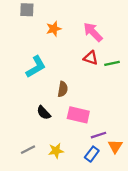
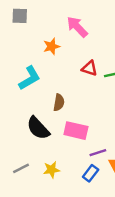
orange star: (54, 29) -> (52, 46), moved
pink arrow: (93, 32) -> (77, 27), moved
black semicircle: (44, 113) -> (38, 128), size x1.5

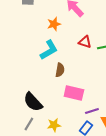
cyan L-shape: (30, 78) -> (49, 50), moved
black semicircle: (38, 128) -> (33, 102), moved
gray line: (21, 168) -> (29, 124), turned -32

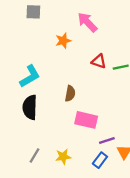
cyan L-shape: (49, 50) -> (30, 76), moved
black semicircle: (33, 102) -> (30, 107), moved, turned 45

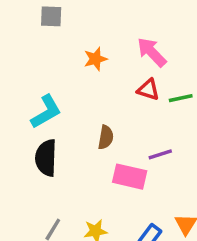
pink arrow: (87, 22) -> (152, 52), moved
purple line: (107, 141) -> (160, 154), moved

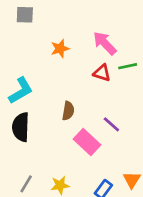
green line: (181, 98) -> (128, 66), moved
purple line: (160, 154) -> (111, 124), turned 60
pink rectangle: (130, 177) -> (87, 142), turned 30

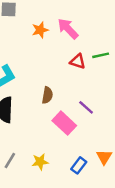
pink arrow: (105, 43) -> (68, 29), moved
orange star: (60, 49) -> (40, 30), moved

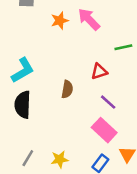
red triangle: (78, 61) -> (99, 71), moved, turned -35
pink rectangle: (64, 123) -> (104, 130), moved

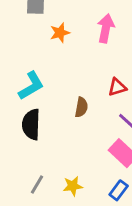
pink arrow: (89, 19) -> (106, 28), turned 55
orange star: (60, 21) -> (60, 33), moved

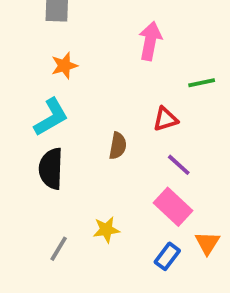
orange star: (60, 33) -> (64, 66), moved
yellow star: (73, 186) -> (106, 230), moved

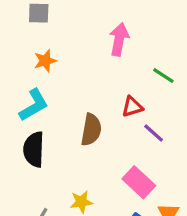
green line: (202, 83) -> (163, 76), turned 45
brown semicircle: (118, 146) -> (91, 130), size x1.4
purple line: (179, 165) -> (154, 133), moved

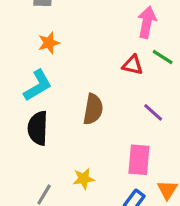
pink arrow: (119, 39) -> (147, 22), moved
red triangle: (132, 107) -> (133, 65), moved, turned 30
pink rectangle: (139, 182) -> (139, 160), turned 52

